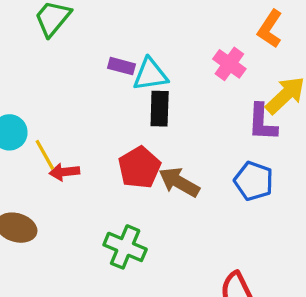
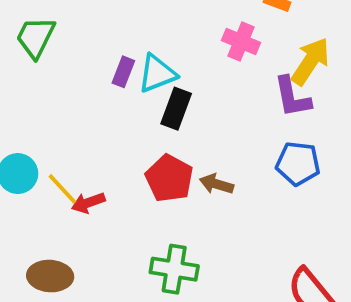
purple rectangle: (121, 66) -> (123, 72), turned -70
black rectangle: (160, 109) -> (176, 109), turned 32
brown arrow: (179, 182) -> (217, 184), size x0.7

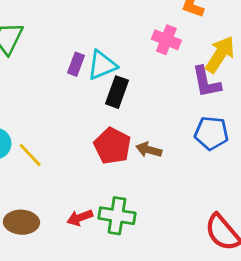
red arrow: (88, 203) -> (80, 218), moved

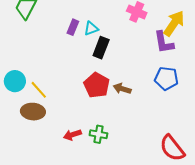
cyan triangle: (102, 65) -> (91, 28), size x0.7
green cross: (117, 216) -> (98, 134), size x0.7
brown ellipse: (21, 222) -> (33, 112), moved

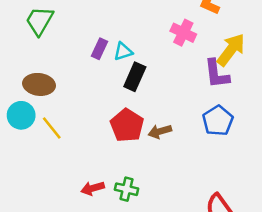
blue pentagon: (166, 78) -> (218, 121), turned 30
brown arrow: (122, 89) -> (160, 131), turned -36
brown ellipse: (33, 112) -> (39, 84), moved

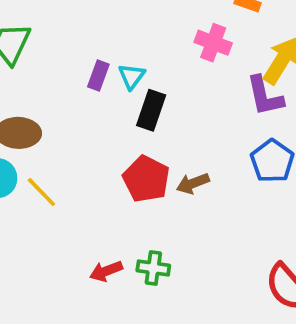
cyan triangle: (123, 51) -> (132, 76), turned -30

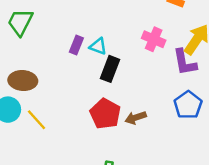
pink cross: (213, 43) -> (154, 39), moved
cyan triangle: (132, 76) -> (98, 46), turned -48

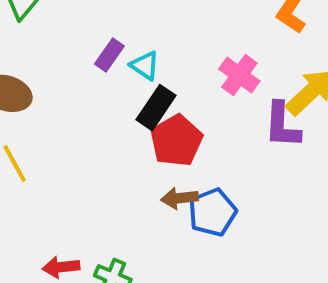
blue pentagon: (188, 105) -> (212, 212), moved
red pentagon: (105, 114) -> (176, 141), moved

